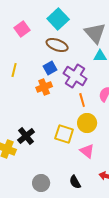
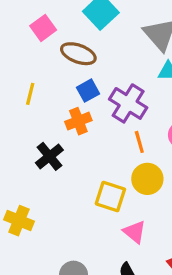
brown ellipse: (57, 45) -> (78, 54), moved
black cross: (26, 136) -> (49, 156), moved
pink triangle: (87, 151) -> (135, 232), moved

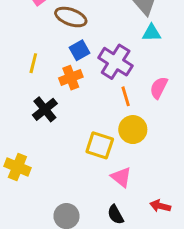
yellow line: (30, 94) -> (33, 63), moved

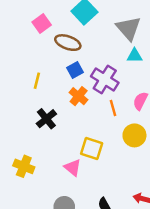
orange cross: (71, 78) -> (79, 96), moved, turned -30
yellow circle: (133, 130) -> (134, 135), moved
pink triangle: (121, 177) -> (73, 168), moved

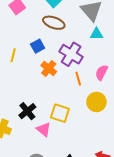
brown ellipse: (68, 43) -> (54, 23), moved
blue square: (75, 70) -> (38, 46), moved
black cross: (46, 119) -> (27, 111), moved

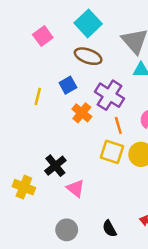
yellow square: (60, 113) -> (112, 152), moved

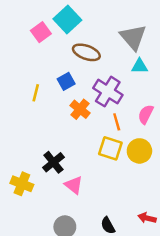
cyan square: (88, 23) -> (67, 19), moved

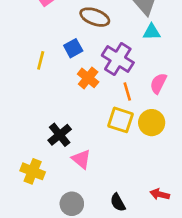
yellow cross: (22, 184) -> (33, 171), moved

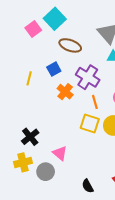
black cross: (60, 135) -> (30, 137), moved
yellow cross: (33, 171) -> (23, 162), turned -36
gray circle: (72, 204) -> (46, 172), moved

